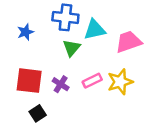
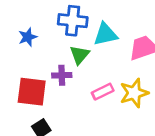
purple cross: (61, 84) -> (62, 75), moved, turned -35

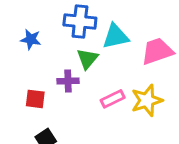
blue star: (28, 37) -> (31, 39), turned 30
red square: (32, 92) -> (35, 99), size x0.6

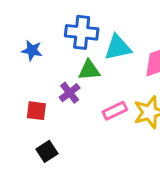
green triangle: (87, 59) -> (89, 70), turned 45
purple cross: (68, 81) -> (70, 93), turned -36

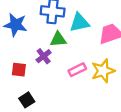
blue star: (32, 50) -> (16, 25), size x1.5

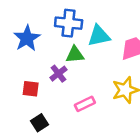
blue star: (16, 25) -> (27, 38), turned 30
pink rectangle: (77, 70) -> (85, 104), moved

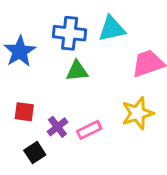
cyan triangle: (99, 36) -> (112, 29), moved
purple cross: (58, 74) -> (57, 127), moved

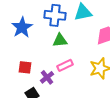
pink rectangle: (89, 130) -> (65, 65), moved

